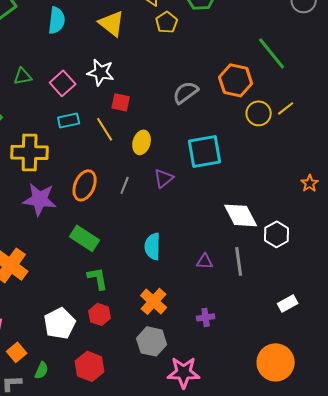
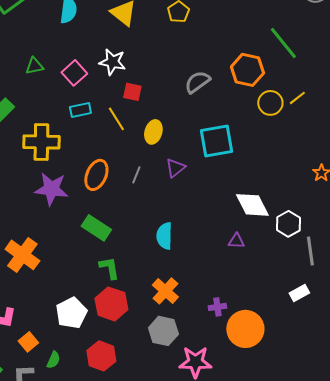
purple triangle: (205, 261) -> (236, 241), moved
gray line: (239, 261) -> (310, 251), moved
red hexagon: (100, 314) -> (111, 304), size x1.5
orange circle: (276, 362) -> (245, 329), moved

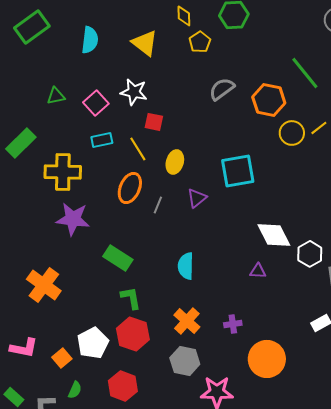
gray semicircle: (197, 82) -> (222, 89), moved
orange ellipse: (96, 175) -> (130, 188), moved
purple cross: (217, 307) -> (233, 324), moved
orange square: (28, 342) -> (62, 358), moved

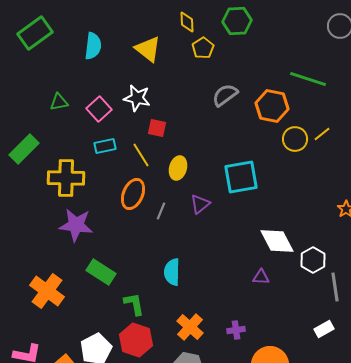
green line: (305, 73) -> (308, 79), turned -33
green rectangle: (118, 258) -> (101, 272), moved
cyan semicircle: (186, 266) -> (172, 272), moved

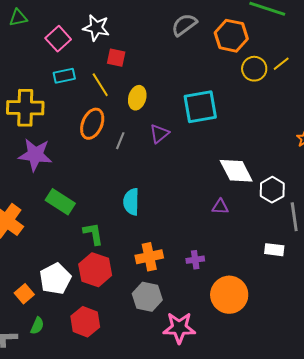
green triangle: (59, 102) -> (18, 18), moved
orange cross: (190, 327) -> (149, 257), turned 36
white rectangle: (324, 329) -> (274, 250), moved, turned 36

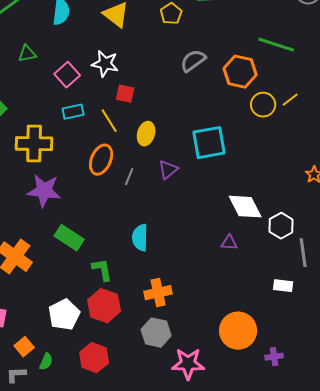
purple cross: (195, 260) -> (274, 357), moved
orange square: (24, 294) -> (24, 347), moved

